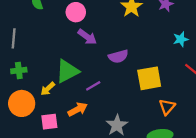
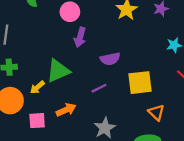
purple arrow: (87, 37) -> (80, 37), turned 66
purple line: (93, 86) -> (99, 88), moved
orange triangle: (167, 107) -> (156, 112), turned -30

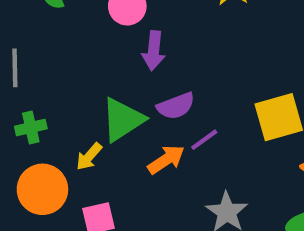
purple semicircle: (110, 59) -> (176, 106), moved
orange arrow: (66, 110) -> (166, 160), moved

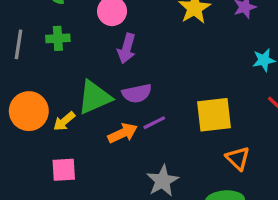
green cross: (31, 127) -> (58, 38), moved
orange circle: (42, 189) -> (29, 111), moved

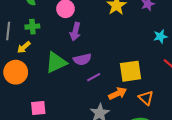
yellow arrow: (64, 121) -> (24, 47), moved
orange arrow: (123, 133) -> (118, 93), moved

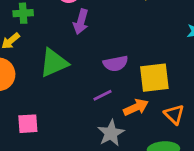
purple semicircle: (82, 59) -> (116, 63), moved
purple line: (94, 77) -> (102, 95), moved

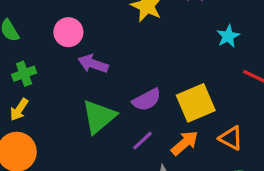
purple arrow: (81, 22) -> (93, 64), turned 110
green triangle: (54, 63) -> (99, 117), moved

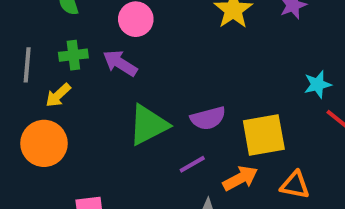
cyan star: (228, 36) -> (318, 84), moved
purple arrow: (93, 64) -> (120, 63), moved
orange triangle: (231, 138) -> (295, 185), turned -30

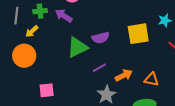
cyan star: (318, 84) -> (165, 20), moved
purple semicircle: (208, 118) -> (101, 38), moved
yellow square: (264, 135) -> (138, 34), moved

